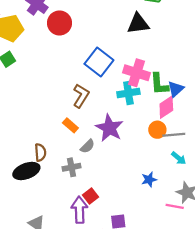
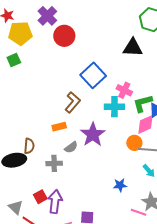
pink cross: (136, 73) -> (124, 90), size x0.7
green L-shape: (159, 84) -> (143, 103), turned 70
orange rectangle: (70, 125) -> (59, 127), turned -64
red square: (91, 196) -> (40, 197), moved

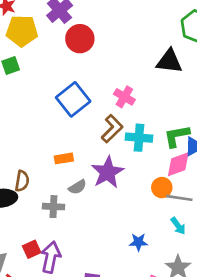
blue square: (93, 75) -> (73, 99), moved
pink cross: (124, 90) -> (124, 97), moved
brown L-shape: (73, 102) -> (112, 129), moved

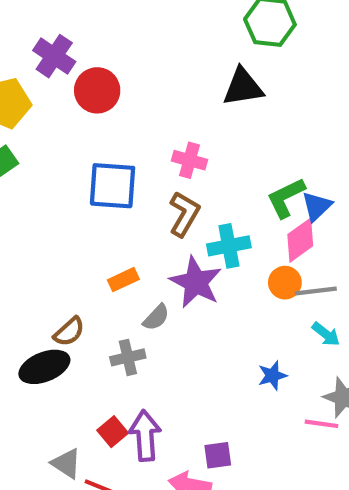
blue square: (73, 99) -> (113, 186), turned -32
cyan cross: (139, 138) -> (229, 246), moved
brown semicircle: (22, 181) -> (69, 332), turned 54

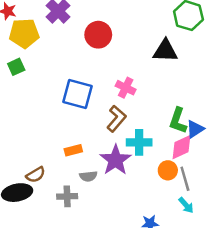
red circle: (97, 90) -> (98, 35), moved
green L-shape: (286, 198) -> (178, 121), turned -56
gray line: (316, 291) -> (185, 179), turned 70
gray semicircle: (156, 317) -> (88, 176), turned 30

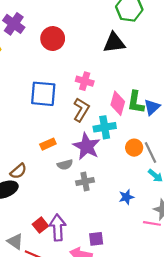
pink diamond: (182, 147) -> (118, 103), moved, turned -40
gray cross: (67, 196) -> (85, 181), moved

